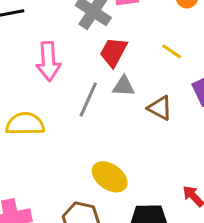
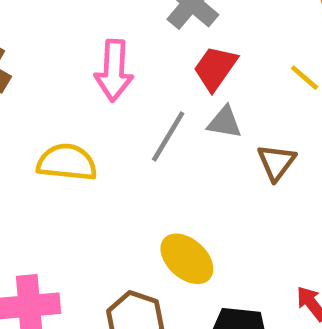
brown triangle: (160, 108) -> (276, 162), turned 32

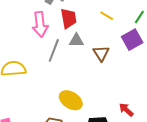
red trapezoid: (215, 68) -> (69, 18), turned 145
pink arrow: (114, 71) -> (40, 24), moved

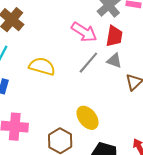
pink arrow: (40, 24) -> (84, 32), turned -70

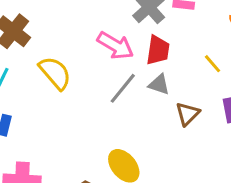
yellow semicircle: (42, 66) -> (55, 73), moved, turned 35

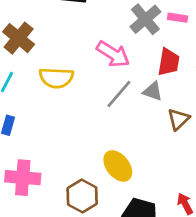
red trapezoid: (158, 50) -> (169, 62), moved
yellow semicircle: (55, 73) -> (56, 78), turned 132

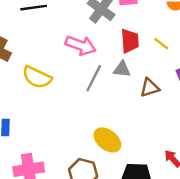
yellow semicircle: (56, 78) -> (37, 77), turned 36
brown triangle: (178, 119) -> (150, 88), turned 40

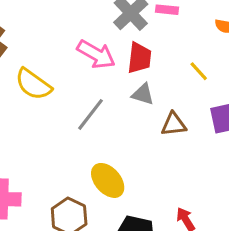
red trapezoid: (130, 41) -> (139, 58), moved
gray line: (94, 78) -> (91, 114), moved

